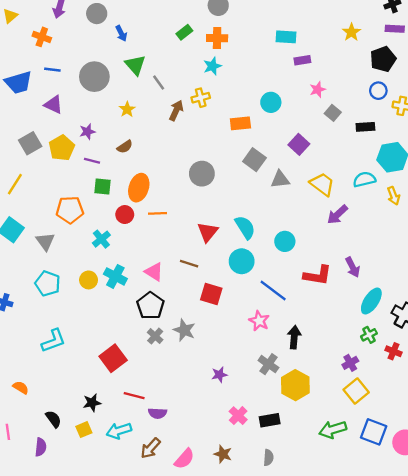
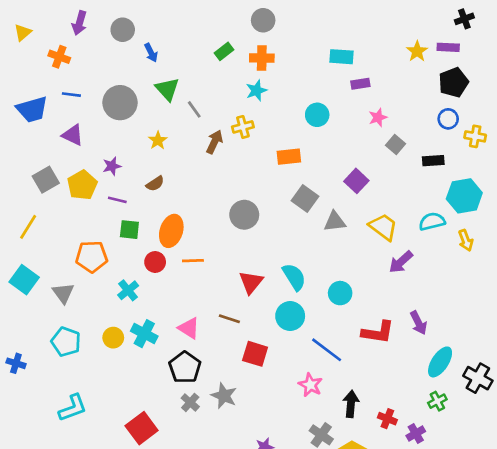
purple rectangle: (395, 29) -> (448, 47), moved
cyan circle: (271, 102) -> (317, 115), moved
red cross: (394, 351) -> (387, 419), moved

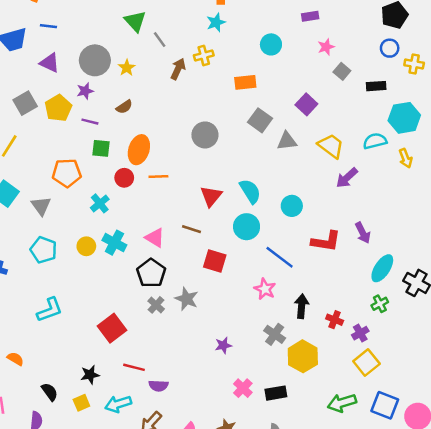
gray circle: (120, 103) -> (95, 60), moved

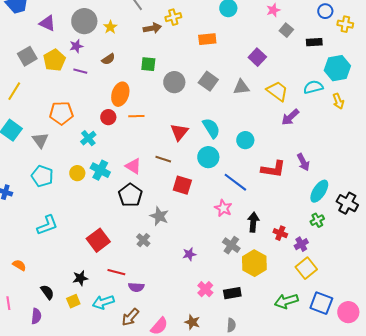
brown arrow: (178, 69) -> (152, 28), turned 54
gray square: (260, 120) -> (208, 81), moved
green square: (101, 148) -> (148, 64), moved
gray cross: (156, 305) -> (143, 240), moved

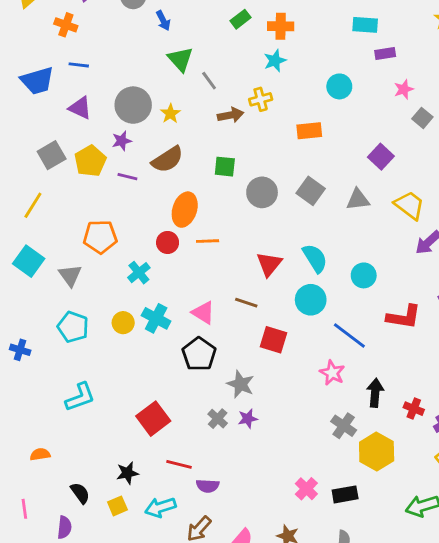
brown semicircle: (108, 59) -> (168, 159), size x1.6
purple star: (189, 254) -> (248, 419), moved
orange semicircle: (19, 265) -> (40, 454), turned -40

